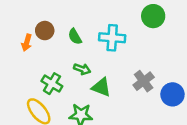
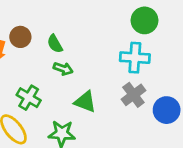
cyan cross: (112, 38) -> (135, 58), moved
green arrow: (82, 69) -> (63, 69), moved

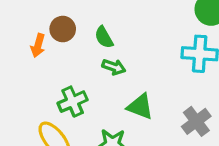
gray cross: (133, 95) -> (196, 121), moved
green cross: (29, 98) -> (73, 102), turned 35

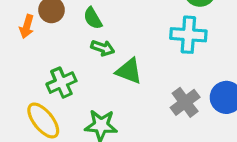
green triangle: (140, 107) -> (129, 71), moved

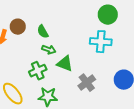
green cross: (61, 83) -> (38, 71), moved
gray cross: (185, 102) -> (87, 83), moved

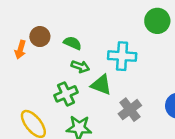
green semicircle: (43, 32) -> (73, 43), turned 144
cyan cross: (101, 42) -> (122, 56), moved

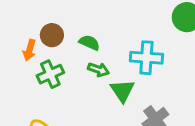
green triangle: (101, 85) -> (122, 91), turned 35
green cross: (66, 94) -> (50, 74), moved

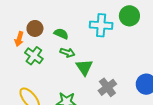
cyan cross: (146, 58) -> (101, 25), moved
green cross: (50, 74) -> (34, 56), turned -30

